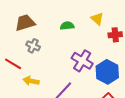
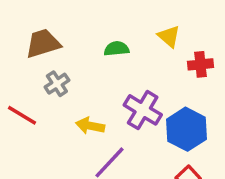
gray cross: (33, 46) -> (57, 84), turned 32
yellow arrow: (31, 81) -> (90, 126), moved

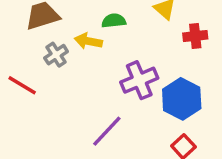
purple cross: (143, 110) -> (139, 80), turned 36
yellow arrow: (90, 126) -> (88, 41), moved

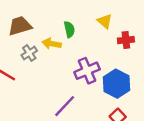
green semicircle: (114, 21) -> (69, 29), turned 84

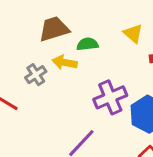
brown trapezoid: (20, 26) -> (54, 29), moved
green semicircle: (69, 29) -> (87, 44), turned -84

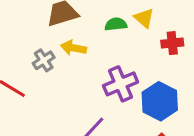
green semicircle: (87, 44) -> (116, 24), moved

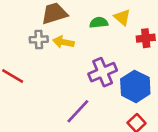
gray cross: (44, 60) -> (39, 39), moved, turned 30

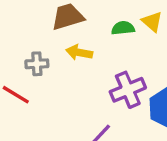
gray cross: (39, 39) -> (37, 64), moved

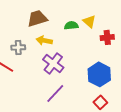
purple cross: (128, 90) -> (53, 63), moved, turned -30

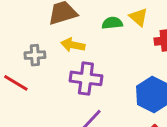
purple cross: (53, 63) -> (86, 78), turned -30

